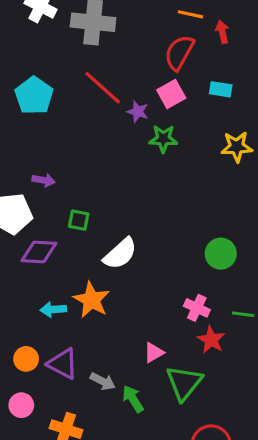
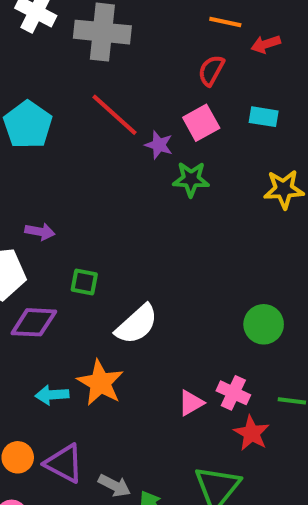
red arrow: (222, 32) -> (266, 44), turned -95
red semicircle: (179, 53) -> (211, 70), size x0.7
pink triangle: (154, 353) -> (191, 403), moved

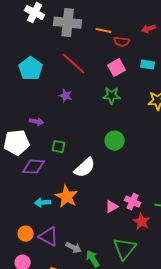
orange line: (225, 22) -> (104, 31), moved
red semicircle: (211, 70) -> (122, 42), turned -112
purple star: (159, 145) -> (66, 96), moved
green circle: (264, 324) -> (115, 141), moved

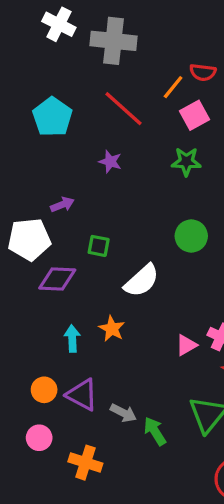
orange line: (104, 31) -> (173, 87), moved, turned -63
purple arrow: (37, 122) -> (62, 205), turned -32
orange star: (67, 197) -> (112, 329), size x0.7
cyan arrow: (43, 203) -> (72, 339), turned 91

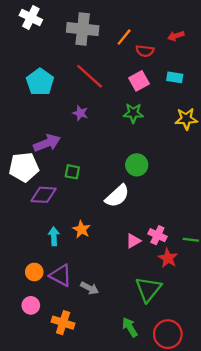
white cross: (59, 24) -> (31, 18), moved
orange line: (173, 87) -> (124, 37), moved
purple arrow: (62, 205) -> (47, 143), size x1.6
white semicircle: (142, 281) -> (117, 196), moved
green arrow: (155, 431) -> (130, 327), moved

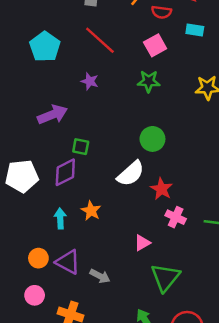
cyan rectangle: (175, 77) -> (195, 30), moved
white pentagon: (24, 167) -> (22, 176), moved
purple diamond: (43, 195) -> (65, 172), moved, turned -30
pink triangle: (133, 241) -> (142, 243), moved
red star: (168, 258) -> (161, 189), moved

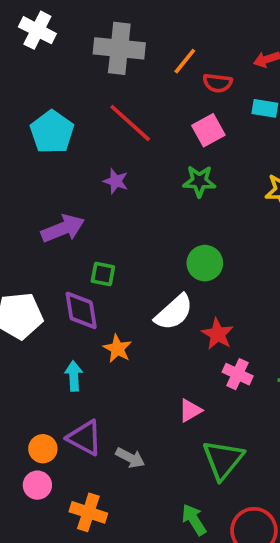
purple diamond: (65, 172) -> (81, 310), turned -72
orange star: (91, 211) -> (117, 349), moved
orange circle: (38, 258) -> (43, 449), moved

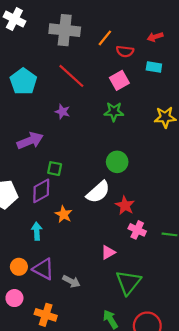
purple diamond: (81, 310) -> (41, 191), turned 70
orange circle: (43, 449) -> (19, 267), moved

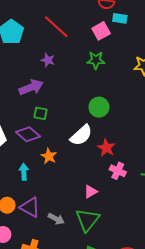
cyan rectangle: (154, 67) -> (120, 18), moved
purple arrow: (30, 141) -> (31, 87), moved
purple diamond: (41, 191) -> (28, 134), turned 70
green triangle: (128, 282) -> (87, 220), moved

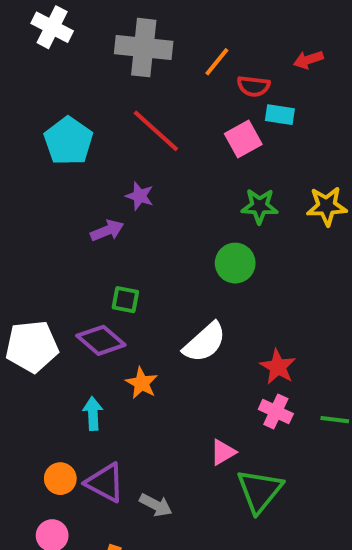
green star: (96, 60) -> (260, 206), moved
purple arrow: (31, 87) -> (107, 231), moved, size x0.7
green circle: (99, 107) -> (235, 263), moved
red star: (106, 148) -> (278, 367), moved
green triangle: (87, 220) -> (260, 491), moved

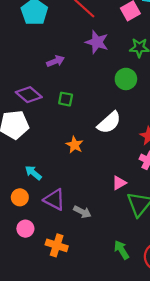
purple star: (140, 196) -> (97, 42), moved, size x1.5
purple diamond: (101, 340) -> (29, 95), moved
cyan arrow: (93, 414) -> (33, 173), moved, turned -48
orange circle: (60, 479) -> (20, 197), moved

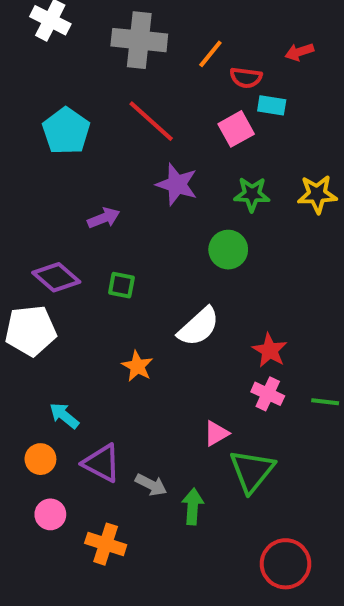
green arrow: (121, 250) -> (193, 506), moved, turned 36

